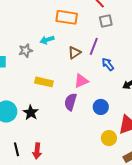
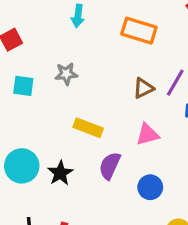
cyan arrow: (47, 40) -> (78, 16), moved, turned -72
purple semicircle: (71, 102) -> (110, 166), moved
blue circle: (101, 107) -> (150, 187), moved

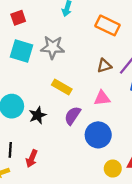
gray star: (66, 74) -> (53, 47), size x1.5
cyan square: (23, 86) -> (22, 51), size x1.5
blue circle: (150, 187) -> (98, 135), size x1.5

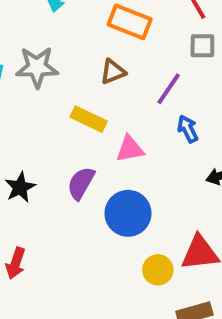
brown triangle: (104, 66) -> (113, 72), moved
yellow rectangle: (62, 87) -> (89, 119), moved

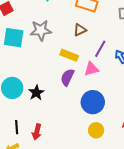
purple line: (169, 89) -> (100, 49), moved
purple semicircle: (81, 183) -> (67, 77), moved
yellow circle: (158, 270) -> (96, 130), moved

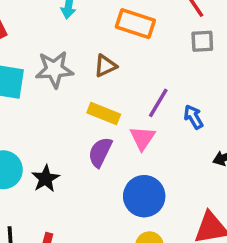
brown triangle: (80, 30) -> (105, 66), moved
pink triangle: (91, 69) -> (142, 138), turned -42

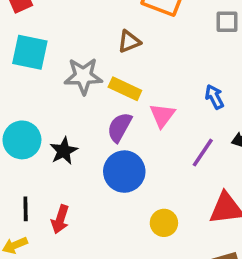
gray star: (54, 69) -> (83, 76), moved
purple line: (158, 103) -> (203, 153), moved
blue circle: (144, 196) -> (124, 172), moved

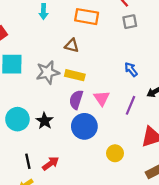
brown triangle: (129, 41) -> (72, 45), turned 48
pink triangle: (162, 115) -> (102, 98), moved
red arrow: (60, 219) -> (51, 164), turned -133

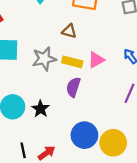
pink triangle: (102, 98) -> (96, 60), moved, turned 35
blue circle: (84, 126) -> (84, 135), moved
yellow circle: (115, 153) -> (113, 143), size x1.5

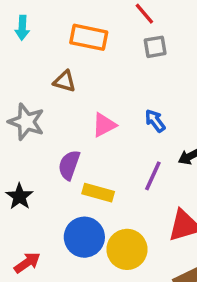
gray star: (44, 59) -> (26, 122), turned 30
yellow rectangle: (72, 62) -> (98, 193), moved

